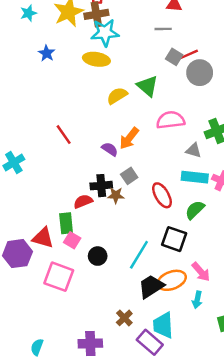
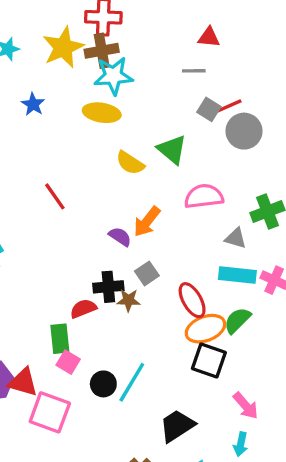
yellow semicircle: (117, 96) -> (130, 163), turned -115
red line: (64, 135) -> (55, 196), moved
red triangle: (43, 238) -> (23, 382), moved
cyan line: (139, 255) -> (132, 382), moved
orange ellipse: (172, 280) -> (205, 329), moved

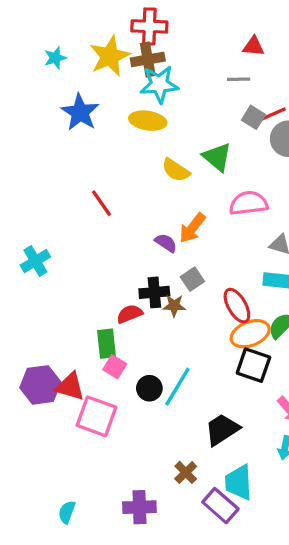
blue star: (33, 104) -> (80, 112), size x1.6

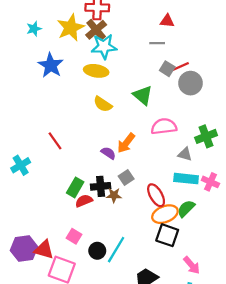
brown cross: (148, 59) -> (96, 30), turned -30
yellow semicircle: (176, 170) -> (103, 104), moved
red line: (101, 203) -> (55, 141), moved
green rectangle: (106, 344) -> (75, 187), moved, turned 36

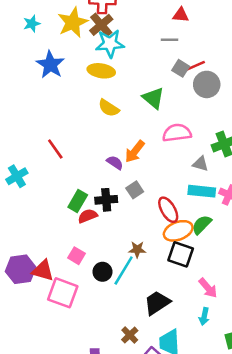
brown star: (114, 195) -> (137, 249), moved

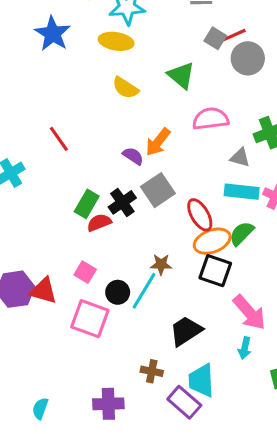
gray square: (135, 190) -> (158, 190), size x1.5
black cross: (106, 200) -> (122, 202), turned -30
pink arrow: (208, 288) -> (249, 312), size x1.4
pink square: (63, 293) -> (90, 319), moved
brown cross: (130, 335) -> (152, 371), turned -35

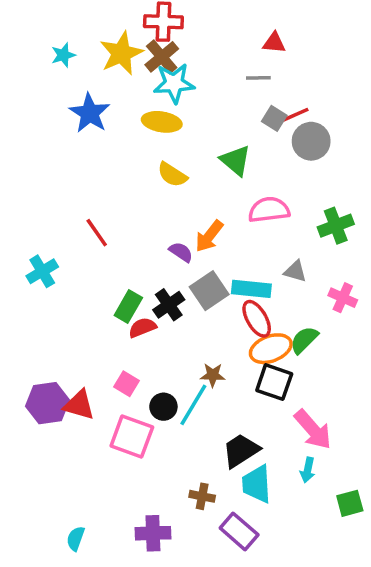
gray triangle: (240, 158) -> (295, 271), moved
cyan rectangle: (242, 192) -> (251, 289), moved
cyan trapezoid: (201, 381) -> (257, 484), moved

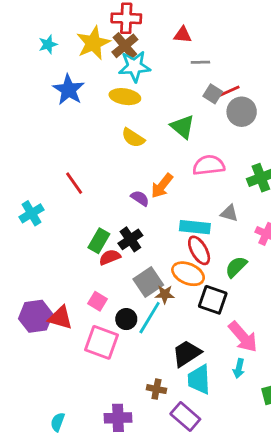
red triangle: (274, 43) -> (183, 35), moved
gray square: (209, 291) -> (148, 282), moved
orange ellipse: (271, 349) -> (188, 274), moved, turned 44

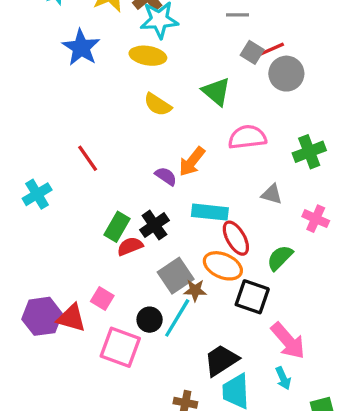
cyan rectangle: (195, 227) -> (210, 212), moved
pink square: (97, 301) -> (102, 298), moved
cyan arrow: (239, 368) -> (283, 378), turned -36

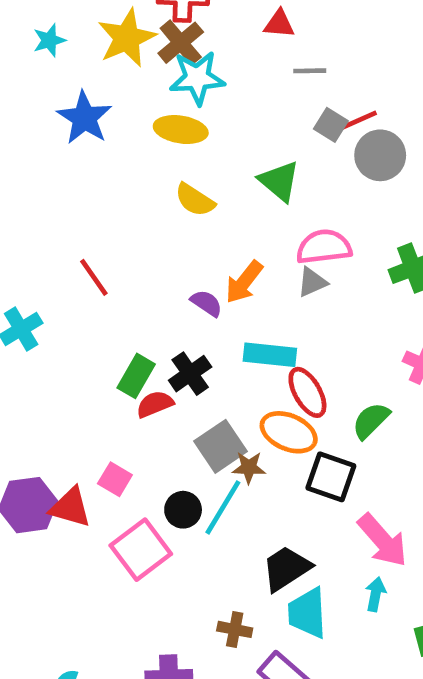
gray triangle: (272, 194) -> (312, 282), moved, turned -40
pink square: (120, 347) -> (141, 550), turned 33
cyan arrow: (283, 378) -> (375, 594), turned -145

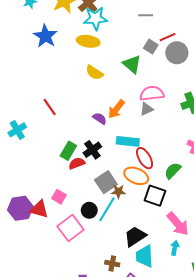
gray square: (331, 125) -> (151, 47), moved

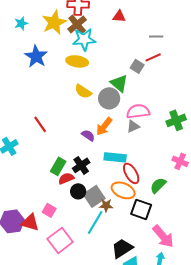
gray line: (146, 15) -> (156, 36), moved
gray circle: (177, 53) -> (109, 98), moved
black circle: (89, 210) -> (78, 191), moved

